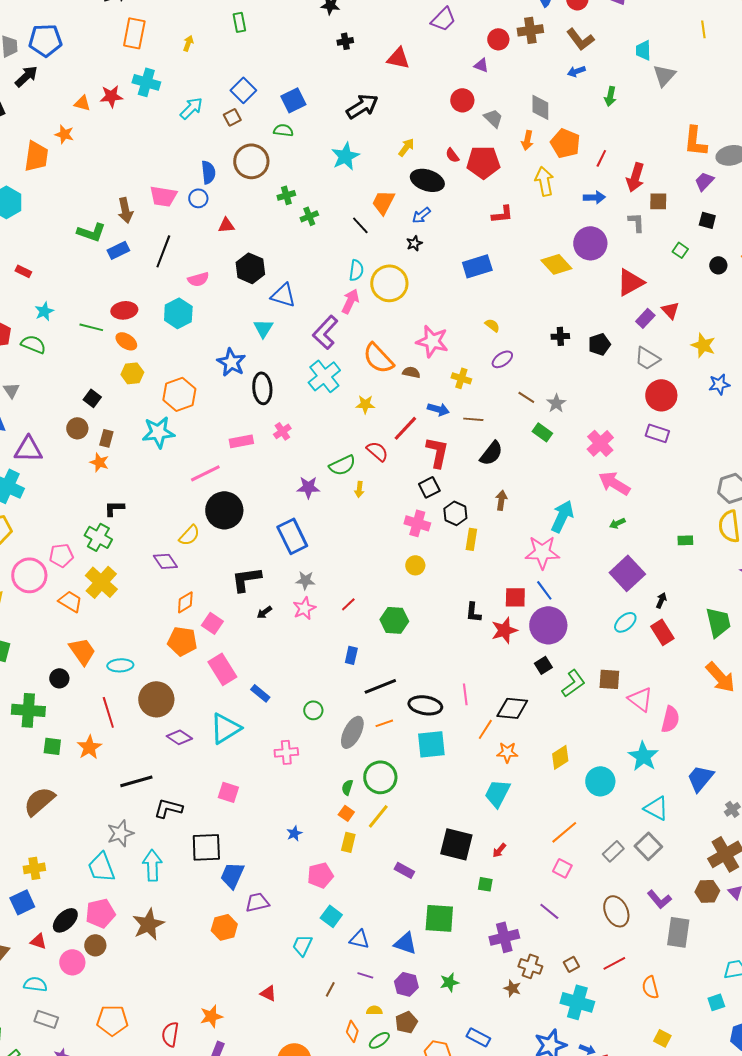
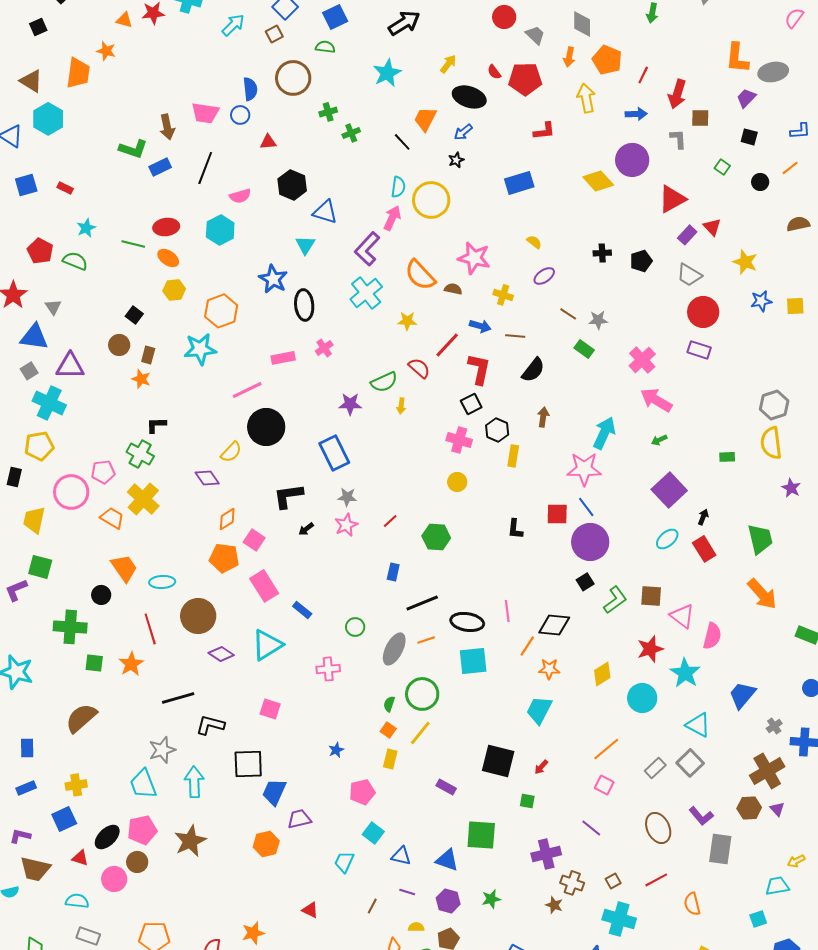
gray star: (556, 403) -> (598, 320), turned 30
red star: (504, 630) -> (650, 649), moved

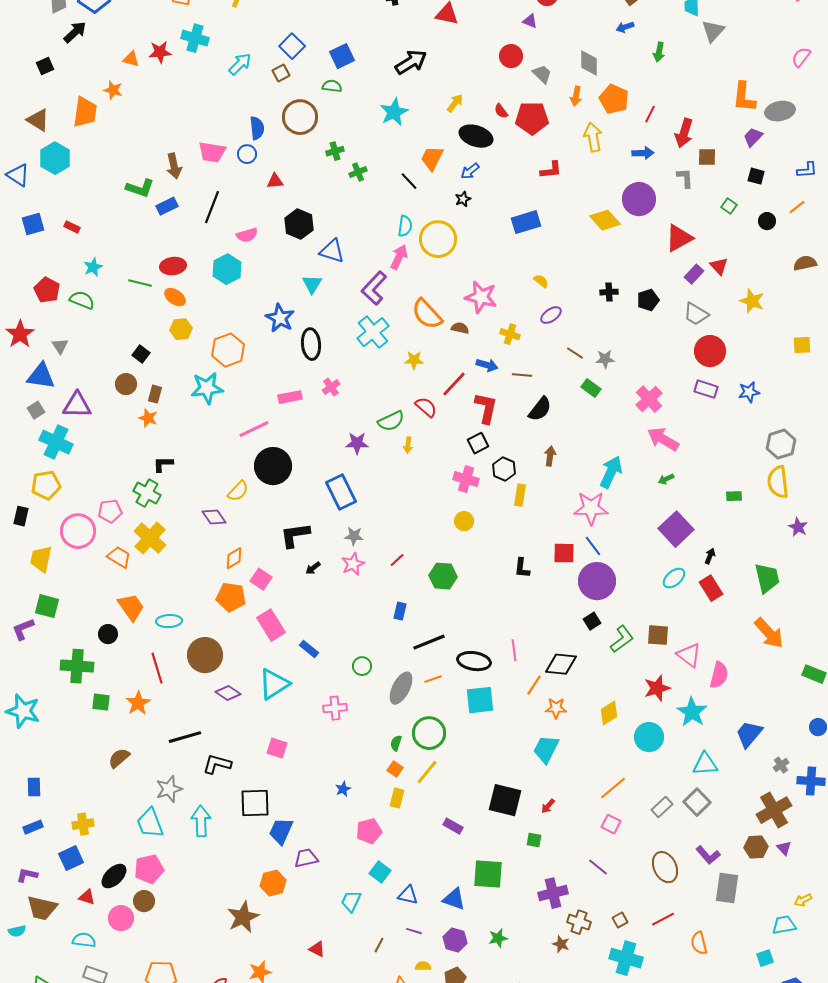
blue star: (761, 301) -> (749, 392), moved
brown semicircle: (81, 718) -> (119, 758), moved, size x0.7
cyan triangle: (698, 725) -> (705, 764), turned -32
brown star: (190, 841) -> (243, 917), moved

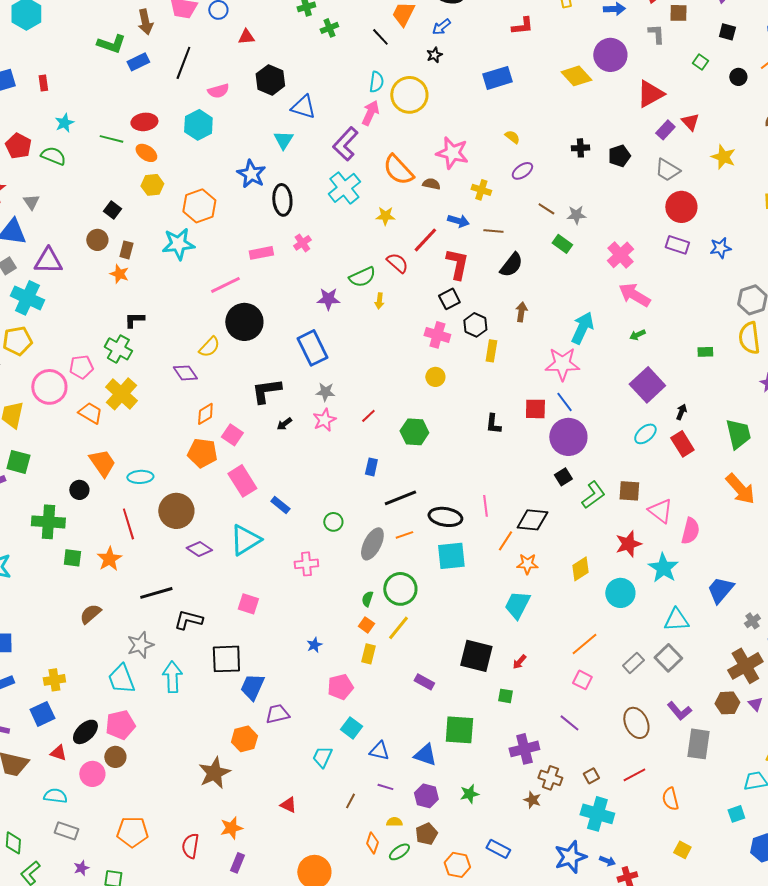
red rectangle: (72, 227) -> (43, 83), turned 56

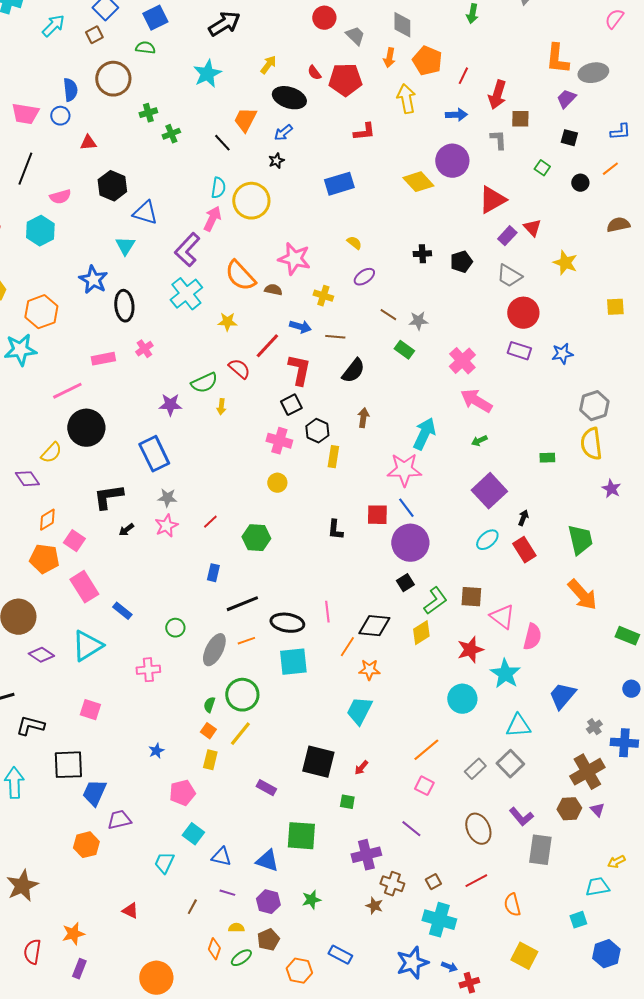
yellow diamond: (580, 569) -> (421, 633), moved
brown star: (214, 773) -> (22, 886), moved
yellow square: (682, 850) -> (524, 956), size x1.5

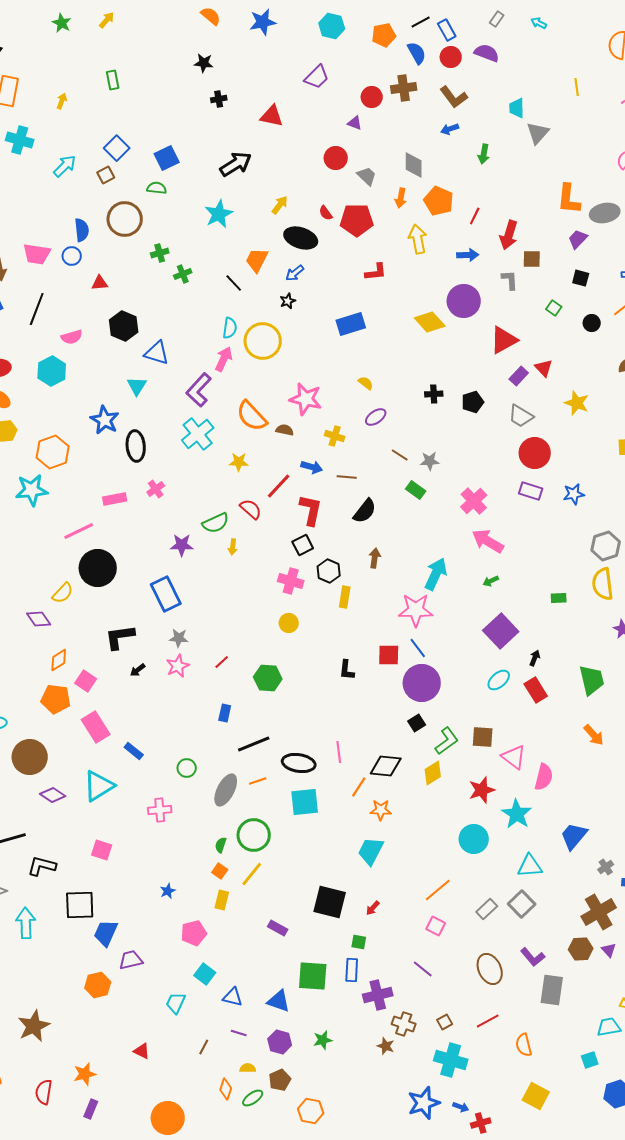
orange arrow: (582, 595) -> (594, 735), size x0.7
blue rectangle: (340, 955) -> (352, 970), moved, turned 65

